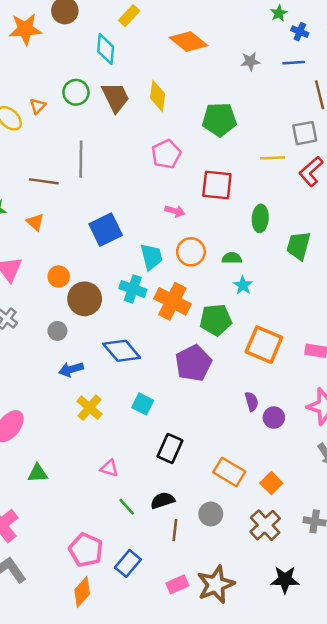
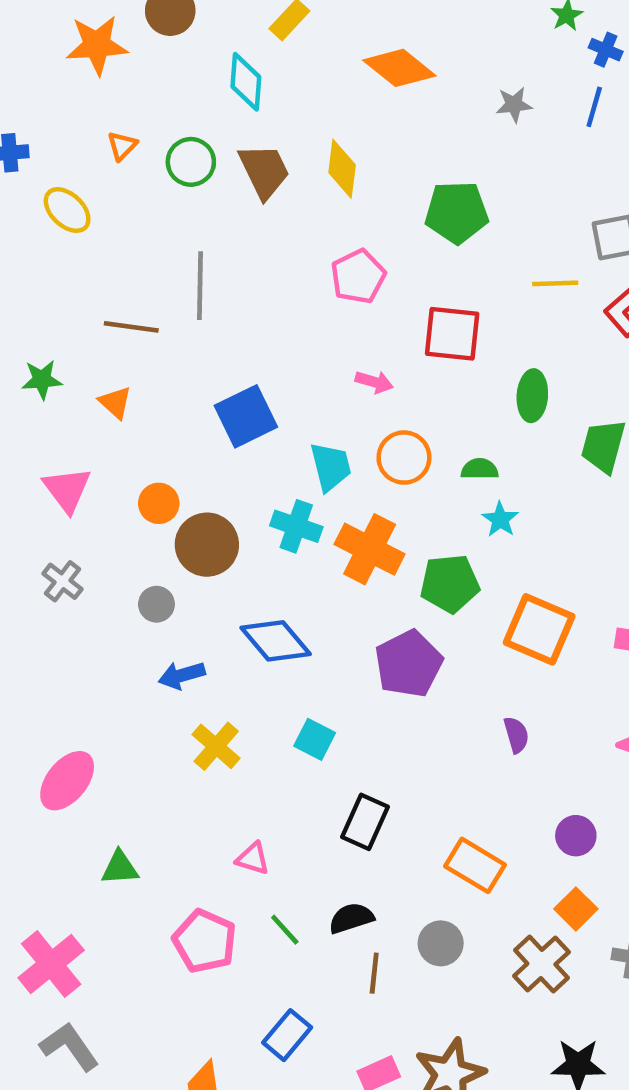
blue line: (294, 63) -> (594, 107), turned -70
orange triangle: (38, 106) -> (122, 146), moved
purple circle: (274, 418) -> (576, 836), moved
orange square: (271, 483) -> (576, 909), moved
pink pentagon: (86, 550) -> (205, 941), moved

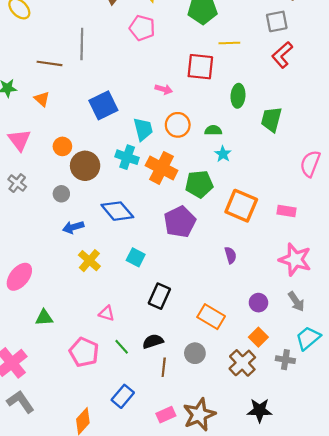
pink pentagon: (358, 276) -> (142, 28), moved, turned -30
yellow line: (555, 283) -> (229, 43), moved

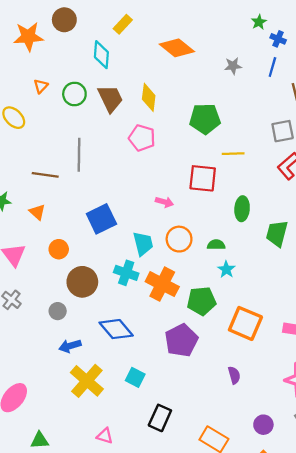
orange circle: (62, 146) -> (59, 249), moved
yellow cross: (89, 261) -> (87, 381), size x1.4

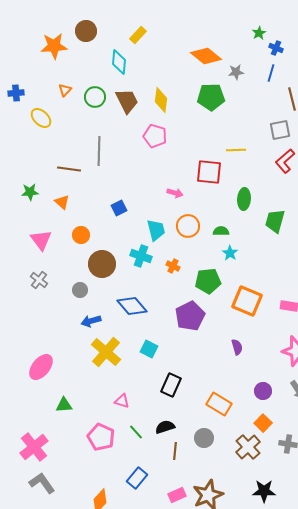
orange diamond: (177, 48) -> (206, 56), moved
green pentagon: (205, 119) -> (211, 97), moved
blue square: (101, 219) -> (119, 208), size x0.6
orange cross: (162, 284) -> (173, 266), size x0.5

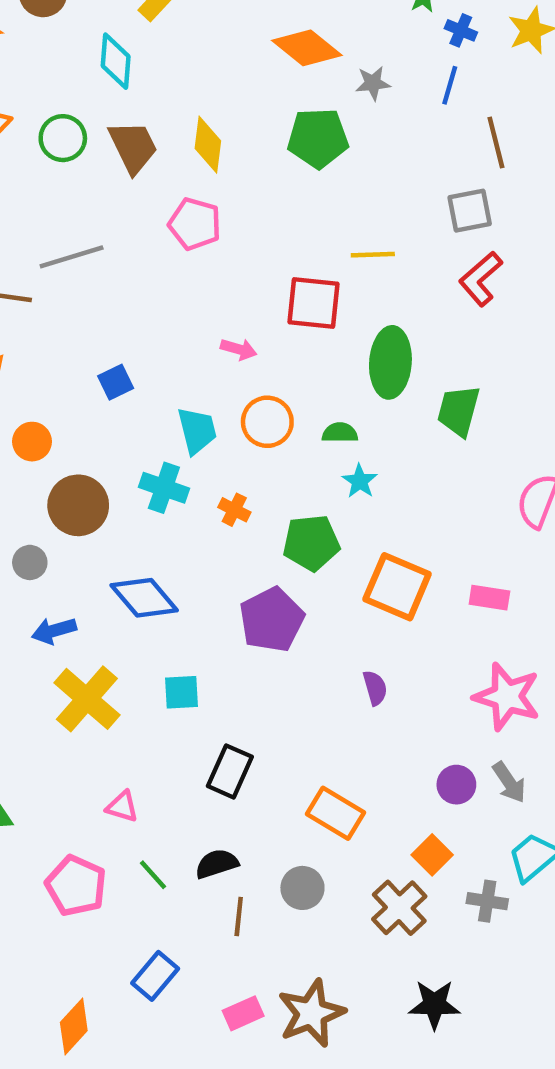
gray line: (99, 151) -> (72, 257), turned 72
green ellipse: (244, 199) -> (390, 362), size x1.4
cyan square: (149, 349) -> (182, 692), turned -30
purple circle: (263, 391) -> (456, 785), moved

